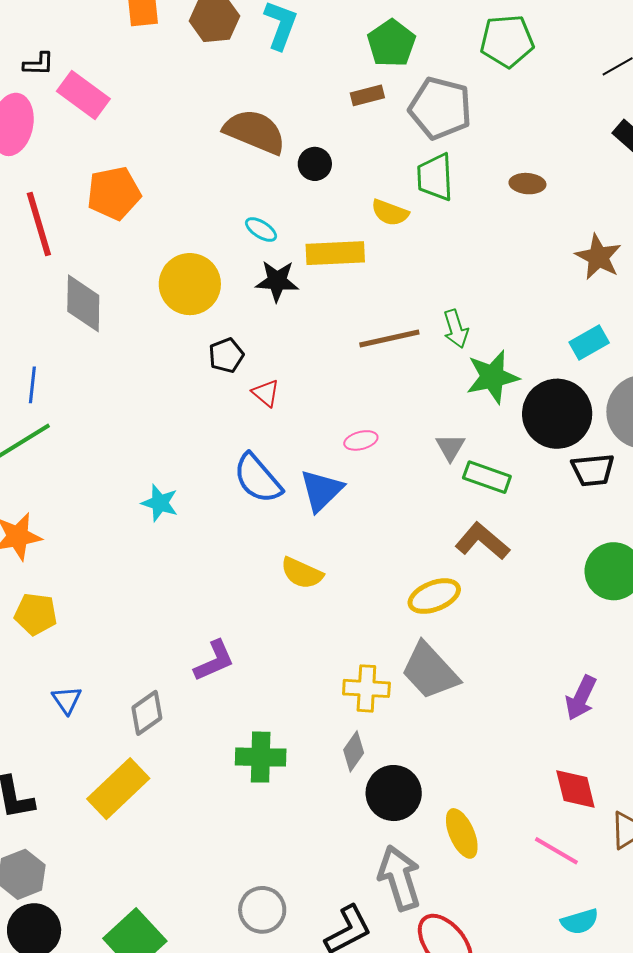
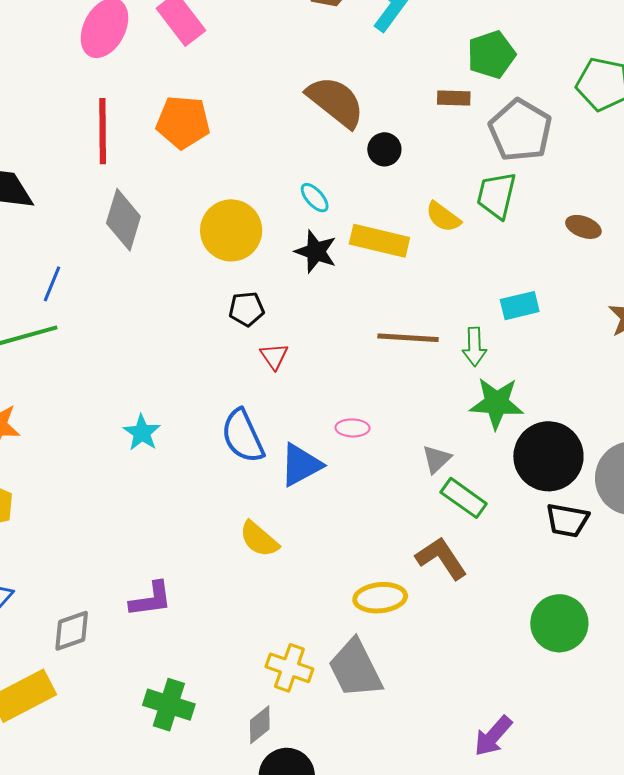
cyan rectangle: (589, 343) -> (520, 306), moved

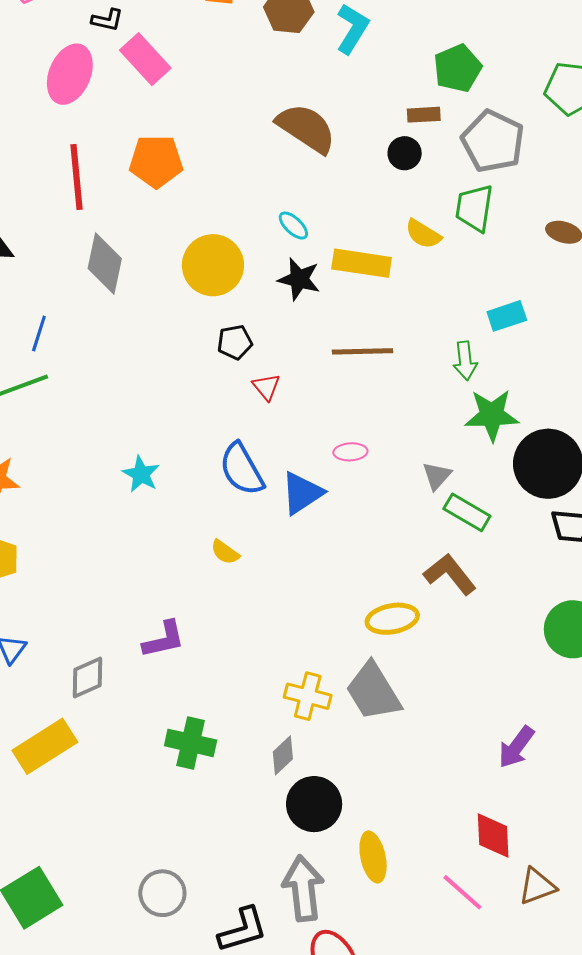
black circle: (384, 149) -> (405, 153), moved
brown line: (408, 338) -> (363, 351), moved
yellow semicircle: (259, 539) -> (225, 552), moved, size x0.7

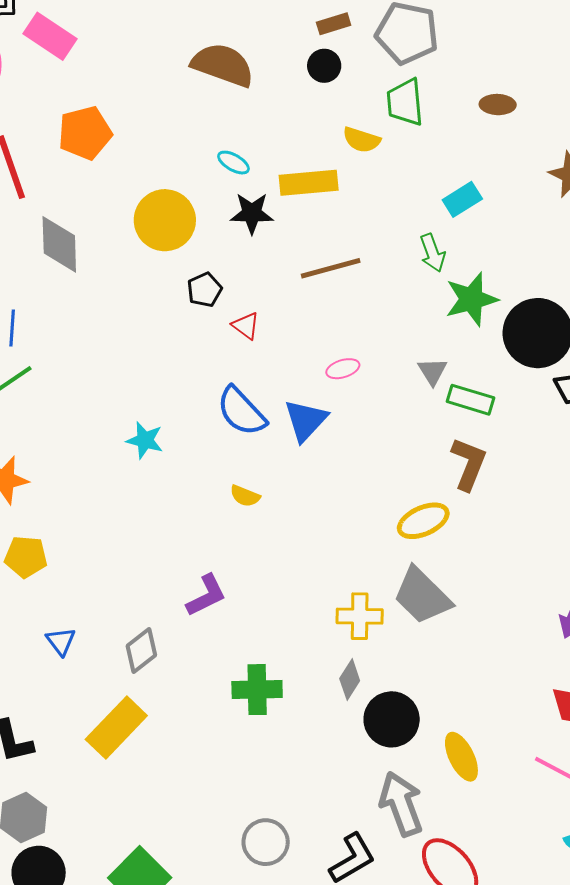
brown L-shape: (450, 574) -> (469, 464), turned 74

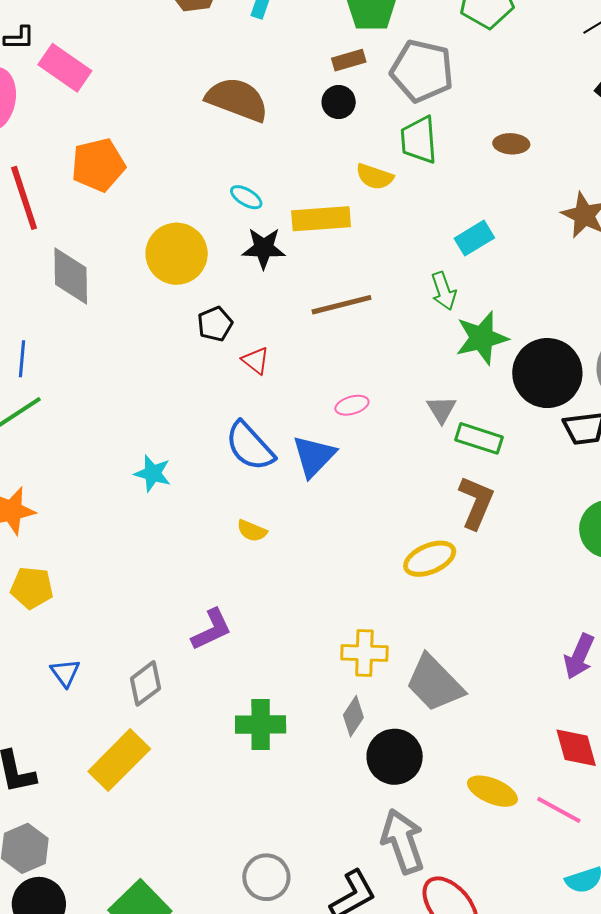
gray trapezoid: (422, 596) -> (434, 683), moved
yellow ellipse: (461, 757) -> (492, 791), moved, turned -42

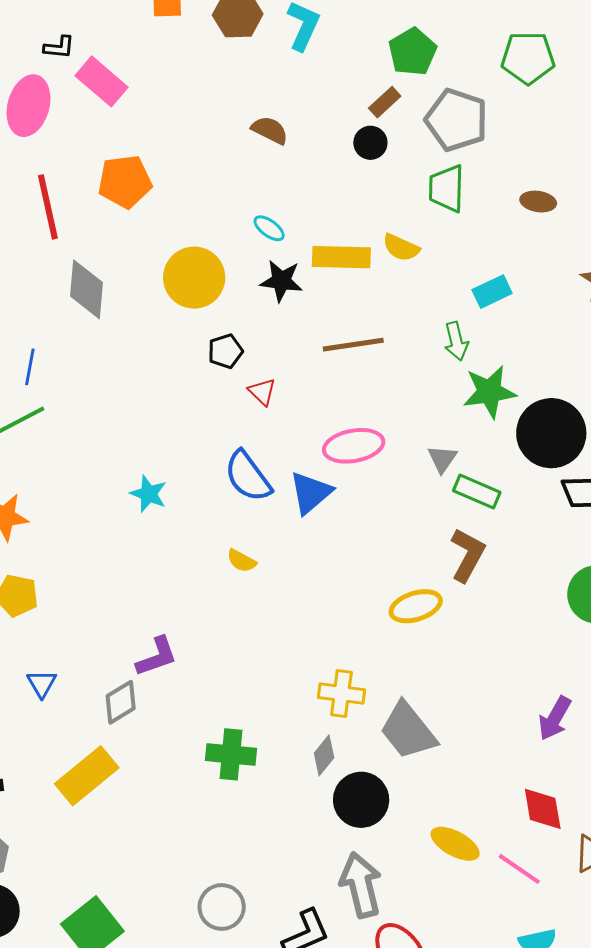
brown rectangle: (349, 60) -> (385, 102), turned -32
brown semicircle: (237, 99) -> (270, 130), size x0.6
yellow semicircle: (375, 177) -> (401, 248), moved
pink ellipse: (352, 405) -> (354, 446), size x1.8
purple L-shape: (212, 630) -> (157, 657), moved

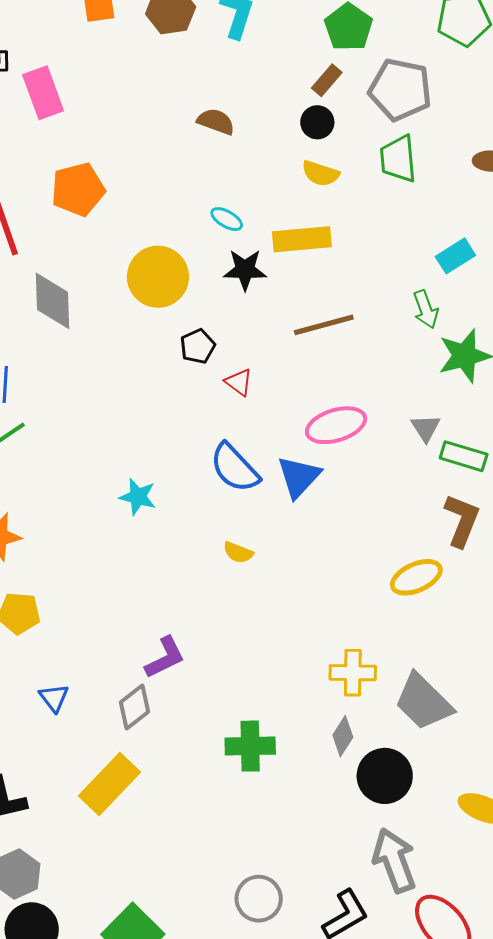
pink rectangle: (102, 81) -> (43, 93), turned 36
yellow semicircle: (401, 248) -> (321, 173), moved

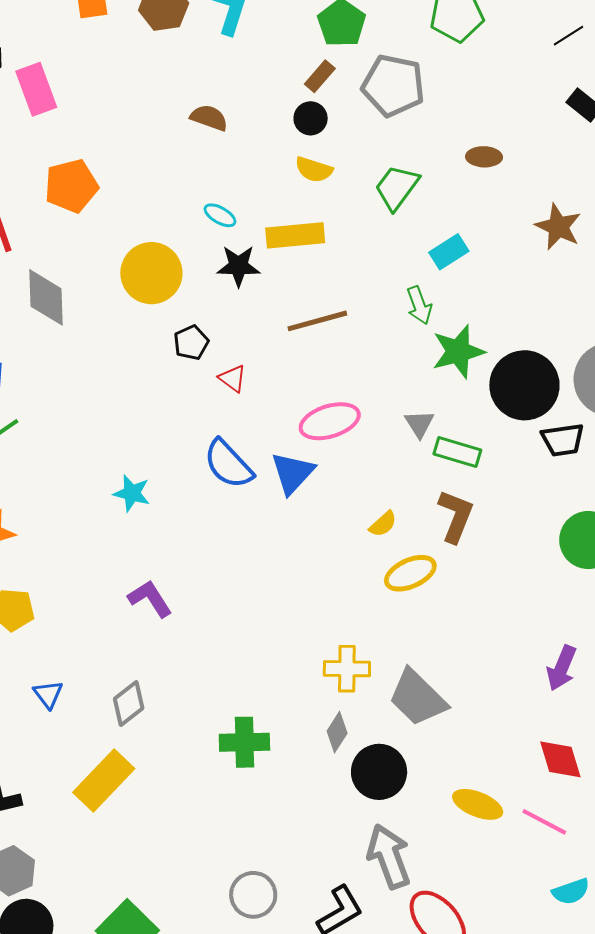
green trapezoid: (398, 159) -> (397, 187), moved, turned 42
yellow semicircle: (238, 552) -> (383, 524), moved, turned -64
purple L-shape: (165, 658) -> (150, 599), moved, turned -96

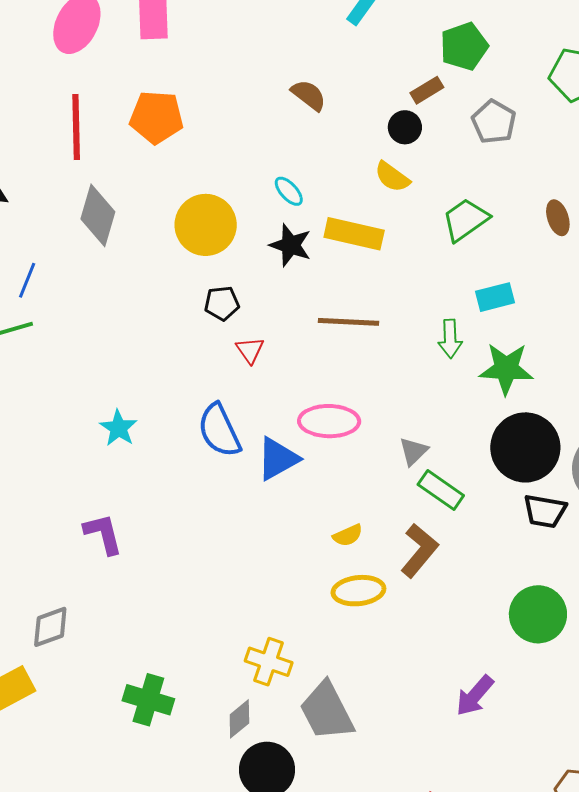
gray pentagon: (393, 86) -> (494, 122), size x0.7
brown ellipse: (484, 157) -> (558, 218), turned 52
green star: (458, 352) -> (506, 369), moved
purple arrow: (562, 668) -> (475, 696), moved

